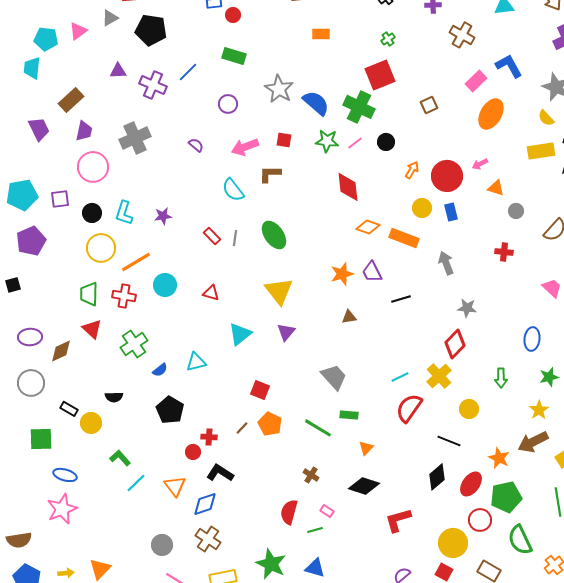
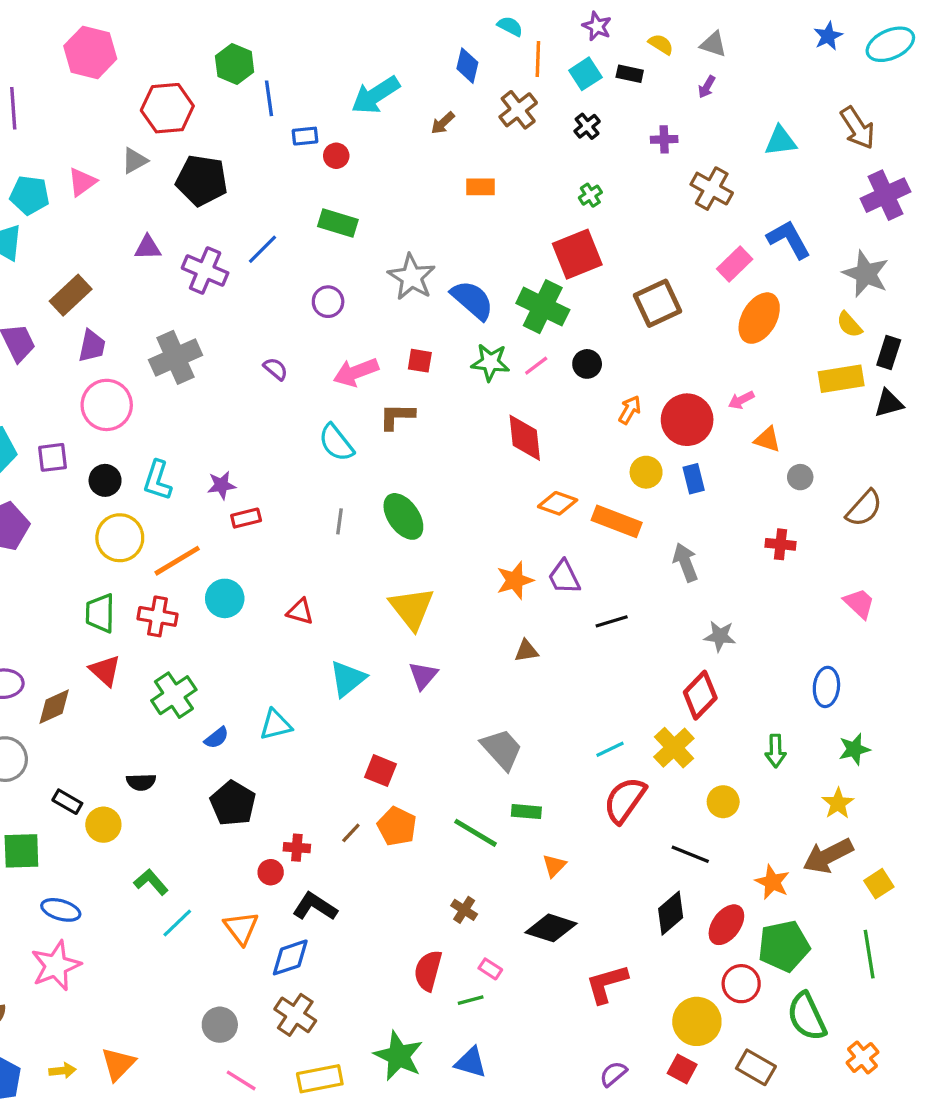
brown square: (429, 105) -> (658, 303), size x1.6
red rectangle: (212, 236) -> (246, 518), moved, turned -60

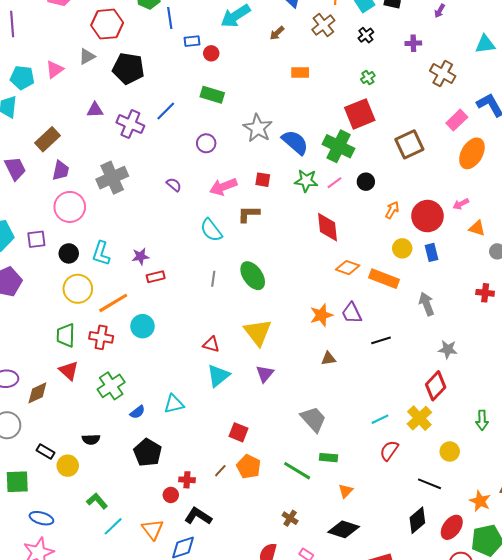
red triangle: (300, 612) -> (211, 344), moved
red semicircle: (625, 800) -> (389, 450), size x0.7

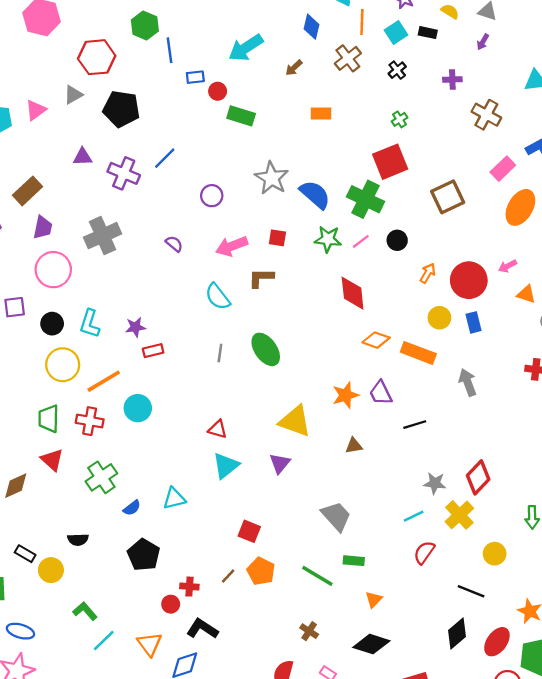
green rectangle: (212, 95) -> (241, 116), moved
yellow triangle: (258, 332) -> (295, 421), moved, turned -32
gray star: (448, 349) -> (435, 483), moved

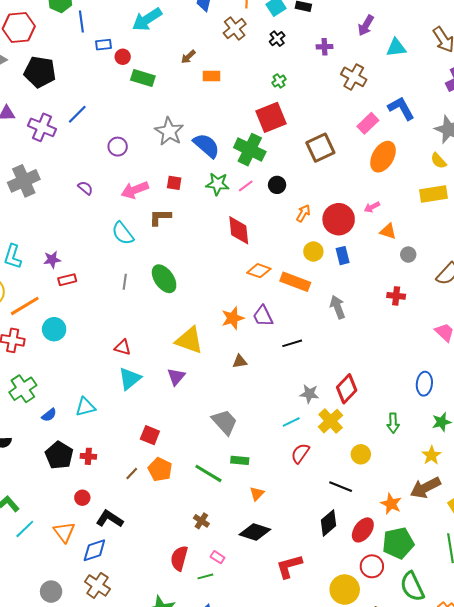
purple arrow: (483, 42) -> (366, 25), moved, size x1.5
brown arrow: (294, 68) -> (188, 57), moved
red cross: (189, 587) -> (88, 456), moved

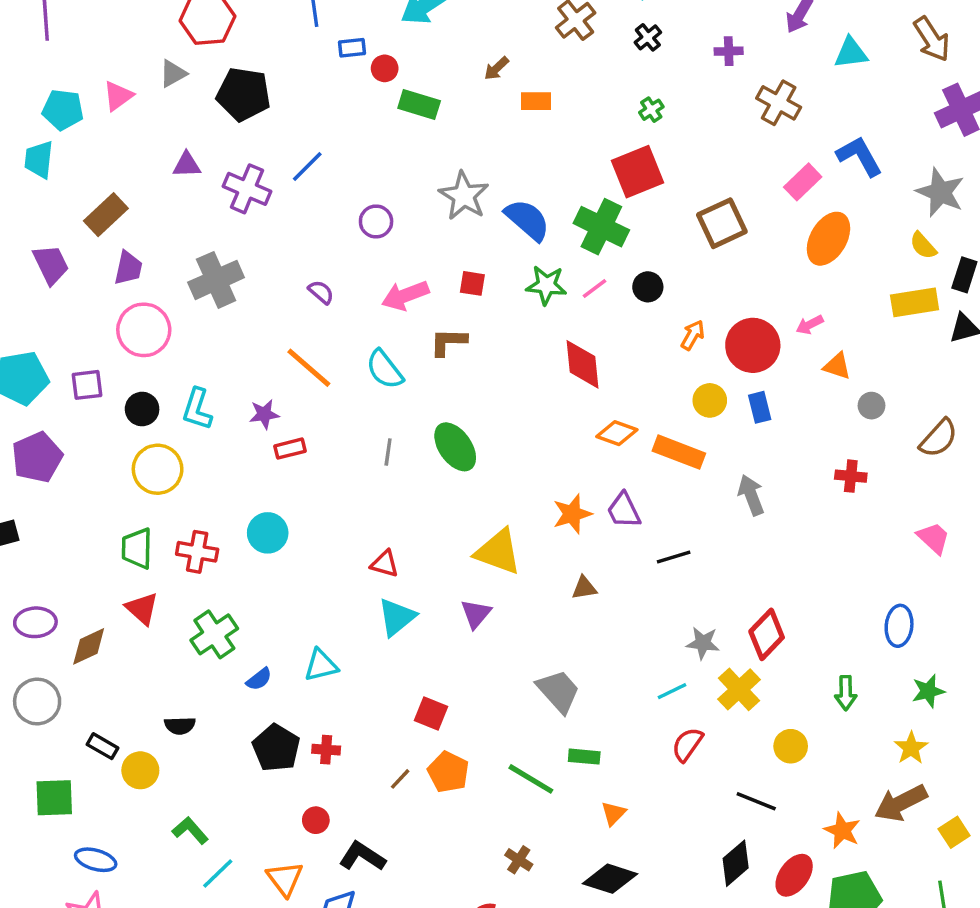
orange line: (25, 306) -> (309, 368), moved, turned 72

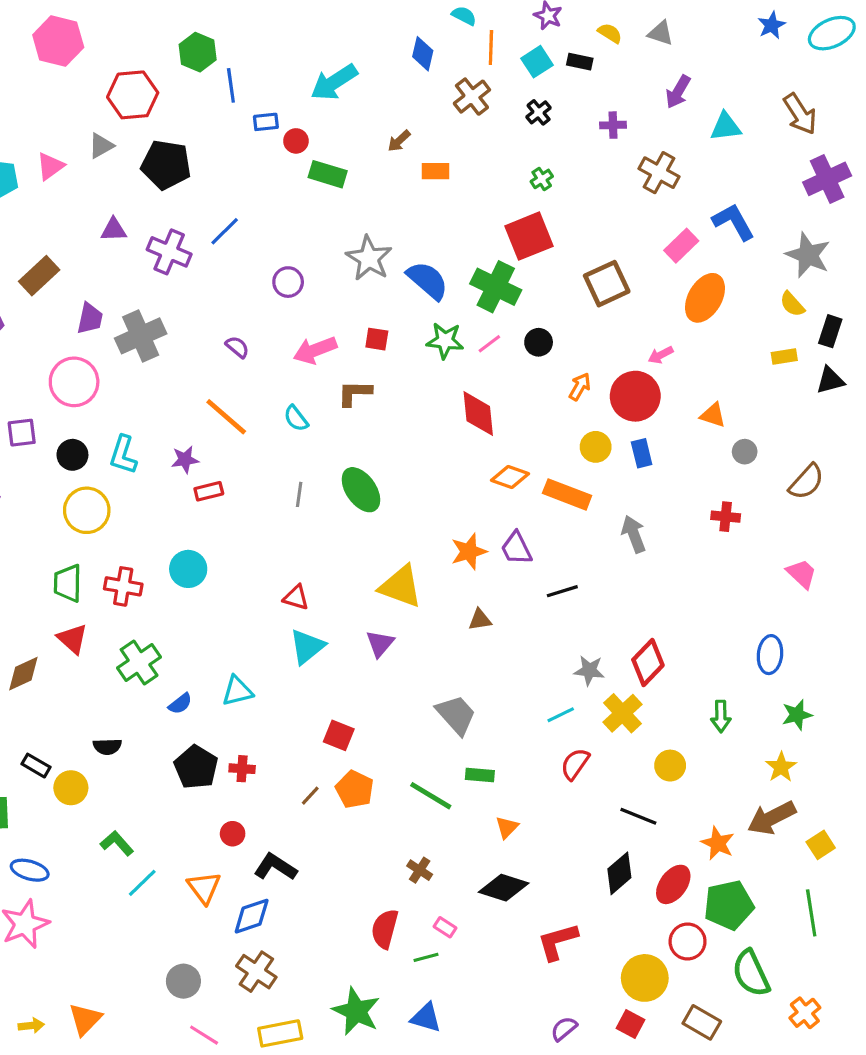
purple trapezoid: (128, 268) -> (90, 318), moved
yellow rectangle: (915, 302) -> (784, 357), size x0.6
pink arrow: (810, 325) -> (661, 355), moved
cyan semicircle: (385, 369) -> (296, 418), size x0.7

